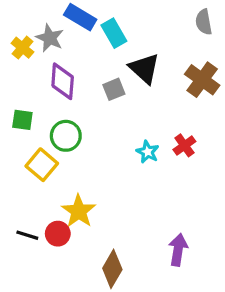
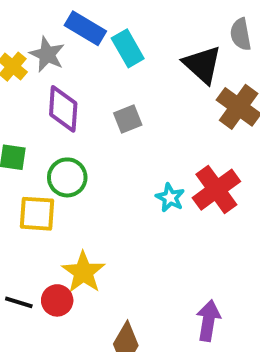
black triangle: (144, 68) -> (202, 65), moved
red cross: (184, 145) -> (216, 190), size x1.6
yellow square: (42, 165) -> (37, 214), turned -36

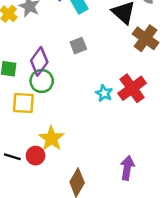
purple diamond: (63, 109) -> (39, 61), moved, turned 32

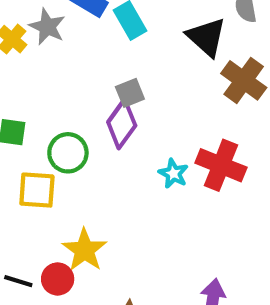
purple diamond: (39, 61) -> (122, 124), moved
red cross: (132, 88) -> (221, 165), turned -32

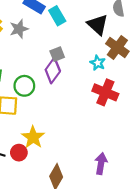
gray star: (47, 27) -> (19, 29), moved, turned 30
cyan star: (173, 174) -> (98, 63), moved

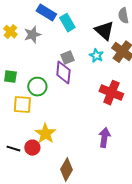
cyan star: (98, 63) -> (96, 56), moved
purple diamond: (53, 70) -> (63, 73), turned -30
purple arrow: (101, 164) -> (104, 138), moved

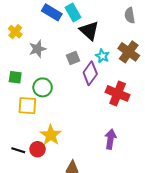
cyan rectangle: (67, 23) -> (73, 12), moved
black triangle: (104, 31) -> (89, 31), moved
gray star: (32, 35) -> (38, 49), moved
purple diamond: (63, 73) -> (90, 73), moved, turned 30

